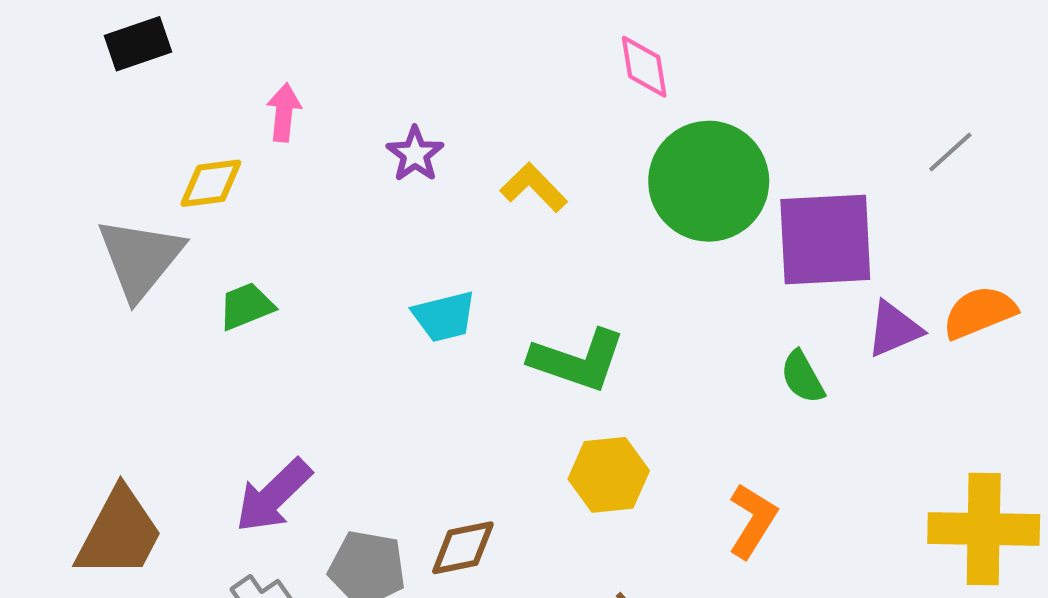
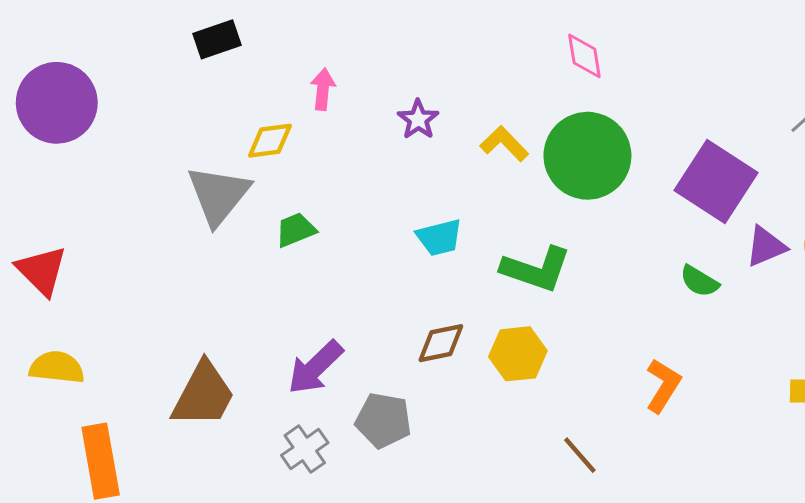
green circle: (709, 181) -> (587, 156), moved
purple square: (825, 240) -> (716, 181), turned 36
green semicircle: (802, 377) -> (699, 281), turned -30
yellow hexagon: (609, 475) -> (518, 354), moved
brown diamond: (463, 548) -> (441, 343), moved

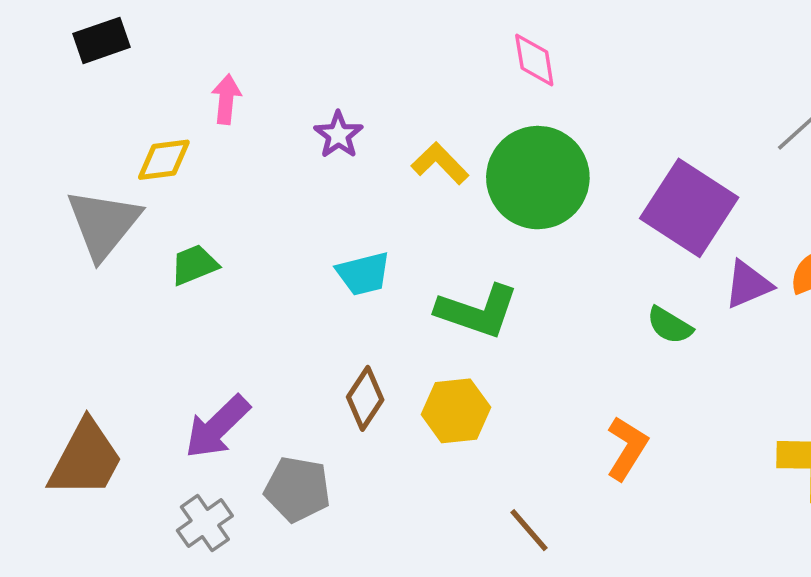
brown diamond: (441, 343) -> (365, 398), turned -45

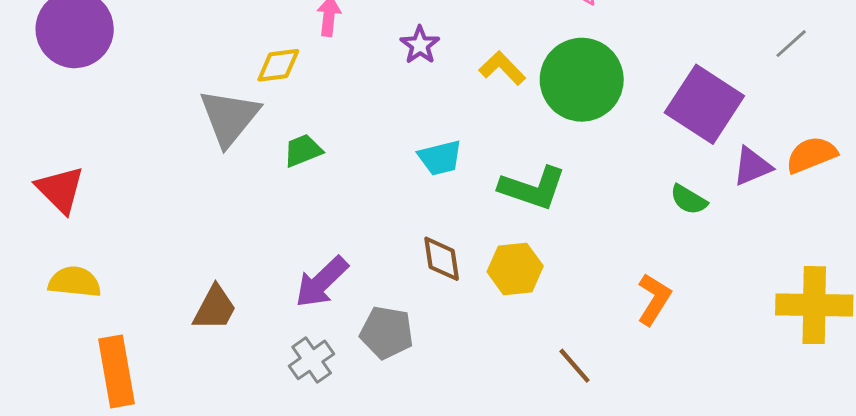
brown diamond: (365, 398) -> (442, 259), turned -42
brown trapezoid: (86, 459) -> (215, 308), size x0.7

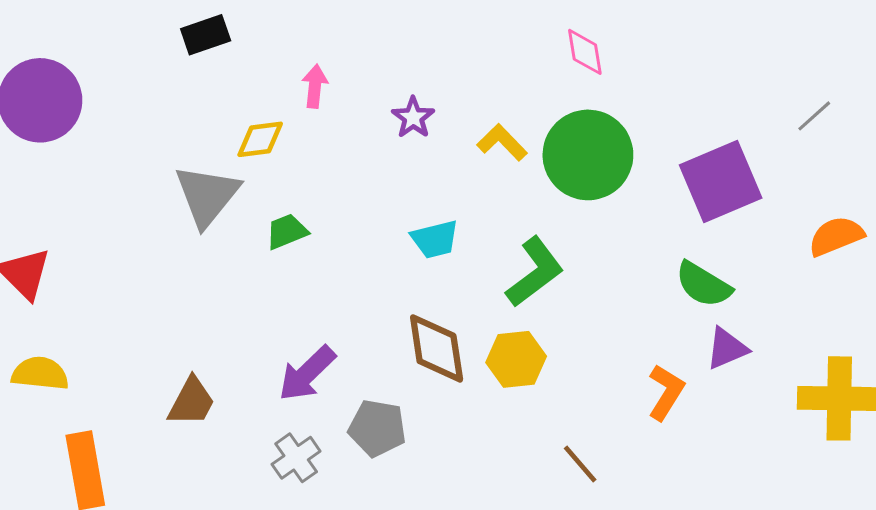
purple square: (704, 104) -> (721, 181), turned 34
purple triangle: (752, 166) -> (727, 348), moved
green L-shape: (533, 188) -> (535, 272), turned -56
green semicircle: (689, 200) -> (703, 284), size x1.4
brown diamond: (442, 259) -> (437, 348), size x1.4

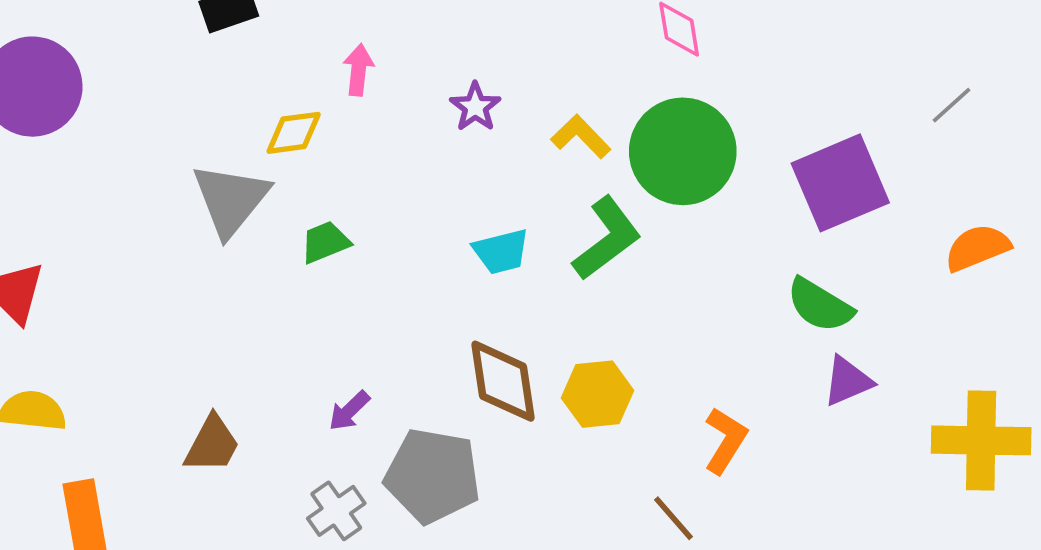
green L-shape: (535, 272) -> (607, 238), moved
purple arrow: (307, 373) -> (349, 411), size x0.6
orange L-shape: (666, 392) -> (725, 440), moved
gray pentagon: (377, 428) -> (433, 476), size x1.4

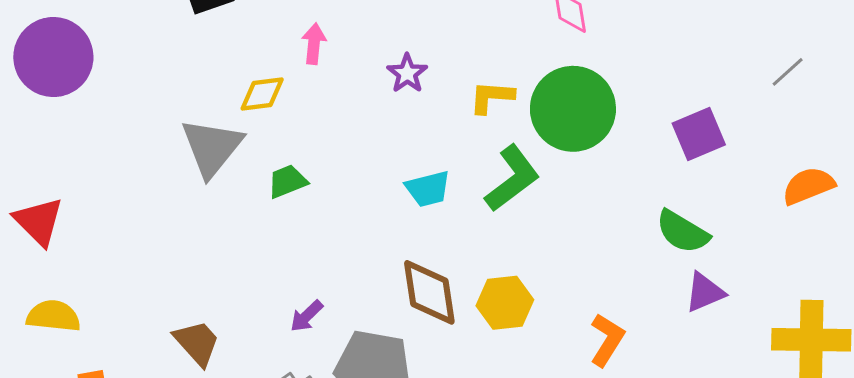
yellow L-shape: (581, 137) -> (492, 97), turned -42
purple square: (840, 183) -> (699, 134), size x0.7
brown trapezoid: (212, 444) -> (197, 343), turned -70

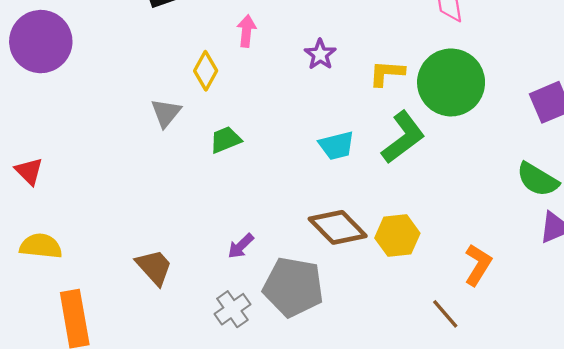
yellow diamond: (262, 94) -> (206, 71), turned -54
gray triangle: (212, 147) -> (166, 113), size x0.6
red triangle: (39, 221) -> (29, 171), size x0.7
brown diamond: (429, 292) -> (338, 227), turned -36

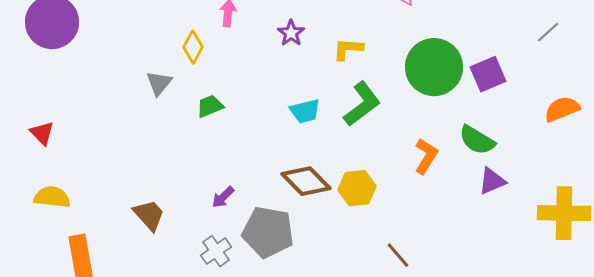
green circle: (451, 82) -> (434, 67), moved
orange L-shape: (478, 265) -> (426, 156), moved

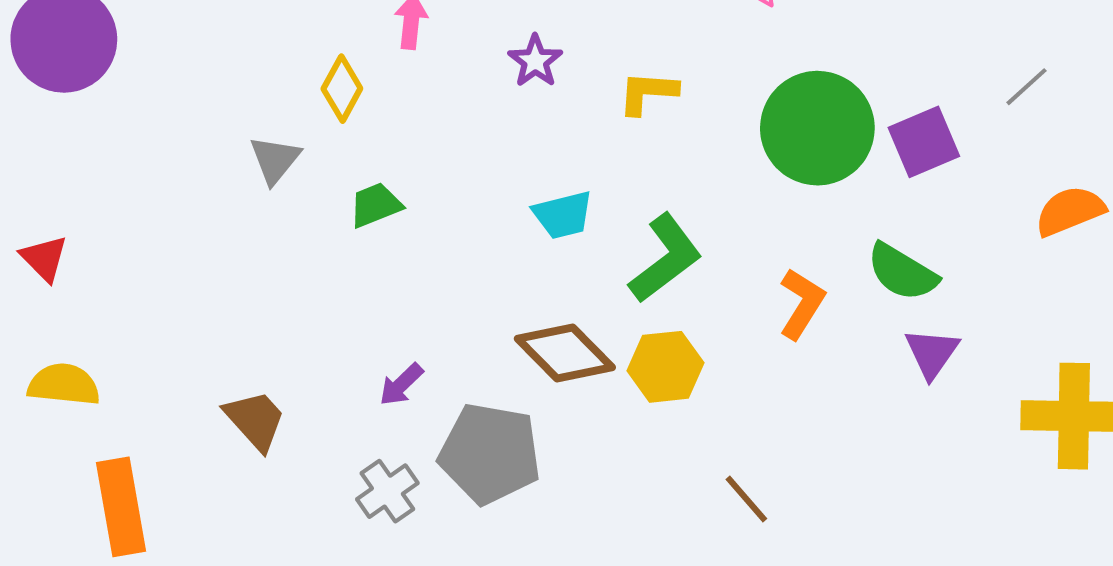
gray line: (548, 32) -> (1026, 87), moved
green L-shape: (362, 104) -> (665, 258), moved
purple triangle: (492, 181) -> (932, 353), turned -32

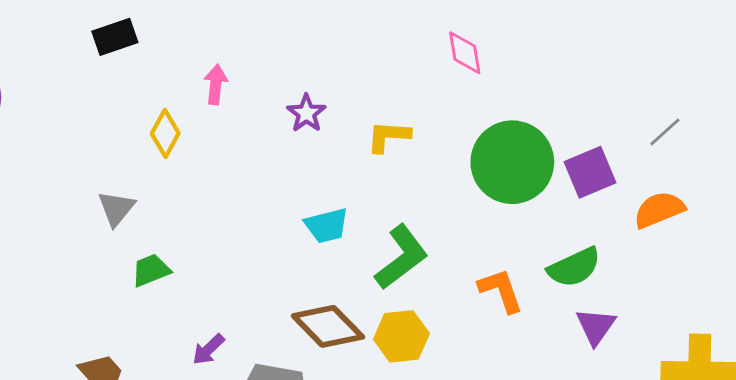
gray triangle: (275, 160) -> (116, 208), moved
green trapezoid: (376, 205) -> (151, 270), moved
orange semicircle: (1070, 211) -> (659, 210), moved
green semicircle: (902, 272) -> (574, 267), turned -56
orange L-shape: (802, 304) -> (501, 290), turned -51

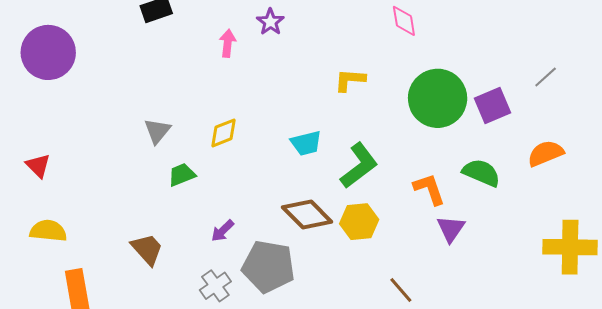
purple star: (306, 113) -> (270, 22), moved
yellow diamond: (165, 133) -> (224, 133), moved, turned 40
orange semicircle: (659, 210) -> (546, 153), moved
green semicircle: (574, 267) -> (481, 173), turned -132
purple triangle: (596, 326) -> (451, 229), moved

